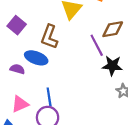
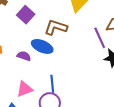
brown L-shape: (49, 37) -> (56, 27), turned 85

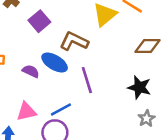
purple line: (100, 38) -> (87, 80), moved
blue line: (52, 84) -> (61, 110), turned 60

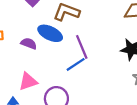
blue line: (61, 110) -> (76, 64), moved

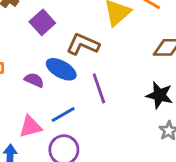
blue line: (76, 64) -> (63, 115), moved

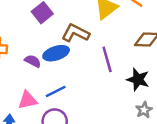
blue ellipse: (61, 69) -> (56, 53), turned -50
purple line: (99, 88) -> (107, 59), moved

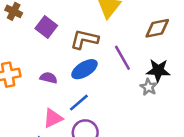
blue ellipse: (56, 53) -> (84, 69), moved
gray star: (144, 110) -> (149, 87), moved

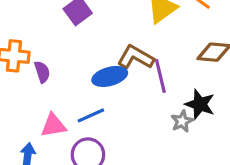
brown L-shape: (84, 39) -> (136, 57), moved
purple semicircle: (49, 78) -> (42, 72), moved, turned 42

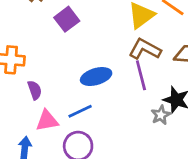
brown L-shape: (136, 57) -> (145, 49), moved
purple semicircle: (42, 72) -> (35, 90), moved

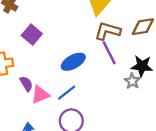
purple square: (67, 19) -> (32, 35), moved
pink triangle: (47, 121) -> (40, 95), moved

